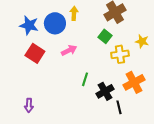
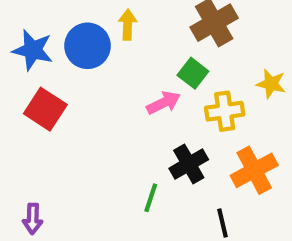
pink arrow: (69, 50) -> (163, 103), moved
green line: (85, 79) -> (151, 198), moved
black cross: (105, 91) -> (189, 164), moved

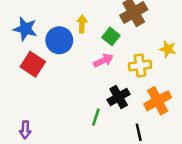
yellow arrow: (128, 25) -> (82, 24), moved
blue circle: (88, 46) -> (59, 40), moved
green square: (193, 73) -> (111, 36), moved

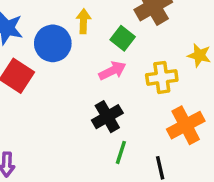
black cross: (119, 97) -> (107, 117), moved
green line: (96, 117) -> (121, 152), moved

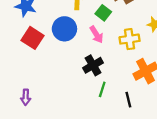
blue circle: (53, 43) -> (64, 29), moved
pink arrow: (112, 71) -> (96, 35), turned 84

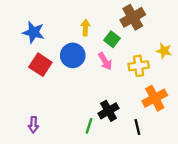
black cross: (93, 65) -> (109, 111), moved
green line: (102, 89) -> (89, 126), moved

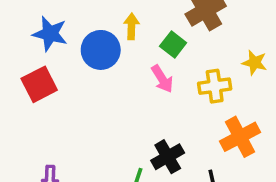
blue circle: (73, 55) -> (101, 50), moved
red square: (40, 65) -> (39, 84), moved, turned 30

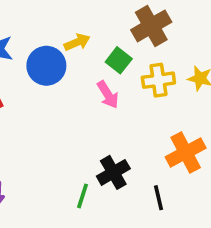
yellow arrow: (131, 26) -> (77, 42), turned 65
yellow cross: (215, 86) -> (158, 80), moved

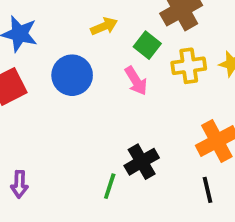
blue circle: (46, 66) -> (72, 75), moved
black line: (158, 198) -> (207, 190), moved

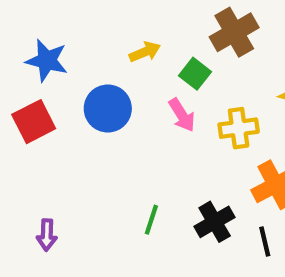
yellow cross: (189, 66) -> (239, 128), moved
black cross: (142, 162) -> (215, 222), moved
green line: (110, 186) -> (151, 220), moved

